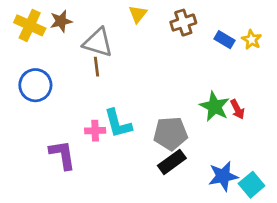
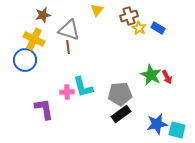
yellow cross: (30, 25) -> (34, 39), moved
yellow star: (252, 40) -> (139, 28), moved
cyan square: (252, 185) -> (177, 130), turned -36

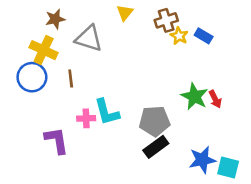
brown line: (68, 47) -> (71, 78), moved

